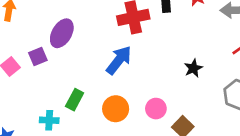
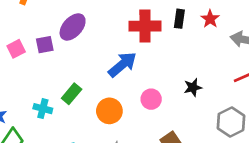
pink circle: (156, 109) -> (151, 99), moved

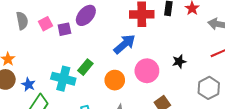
pink square: (16, 49) -> (46, 24), moved
pink circle: (151, 99) -> (147, 71), size x1.5
cyan cross: (43, 109) -> (63, 79), size x1.6

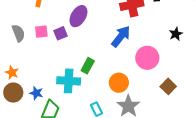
pink square: (46, 24) -> (41, 32), turned 32
black star: (179, 61) -> (176, 34), moved
orange circle: (115, 80) -> (119, 83), moved

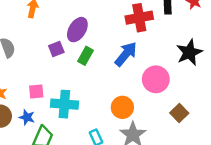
pink square: (41, 32) -> (36, 91), moved
black star: (176, 34) -> (189, 52), size x1.6
green rectangle: (88, 66) -> (85, 56), moved

